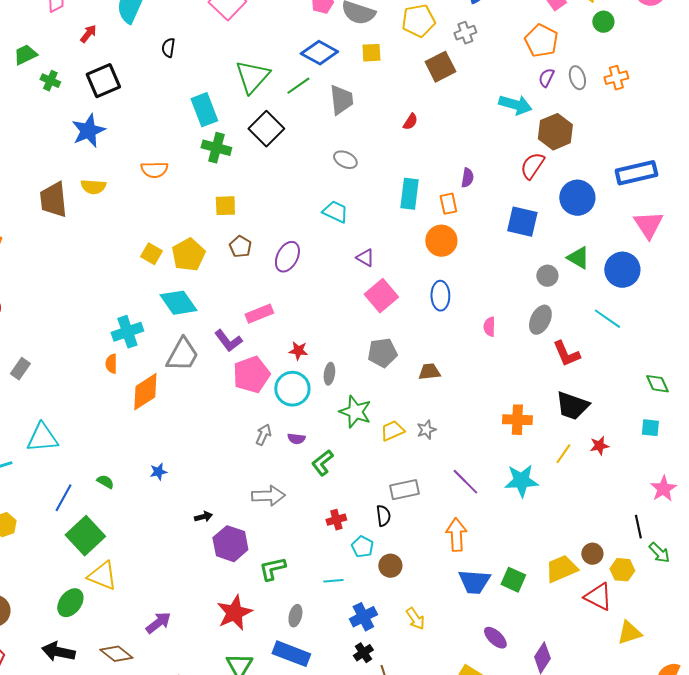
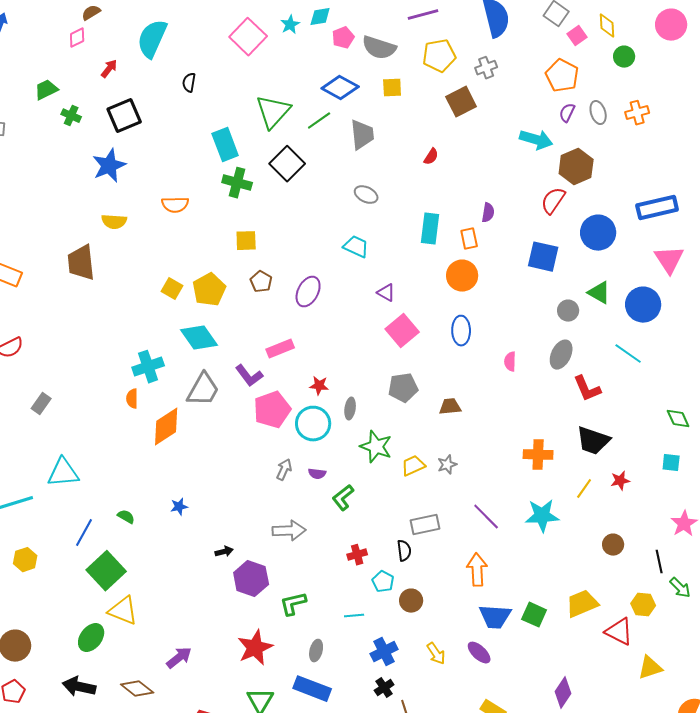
brown trapezoid: (53, 200) -> (81, 263), moved
brown circle: (592, 554) -> (613, 545), moved
purple ellipse: (495, 638) -> (479, 653), moved

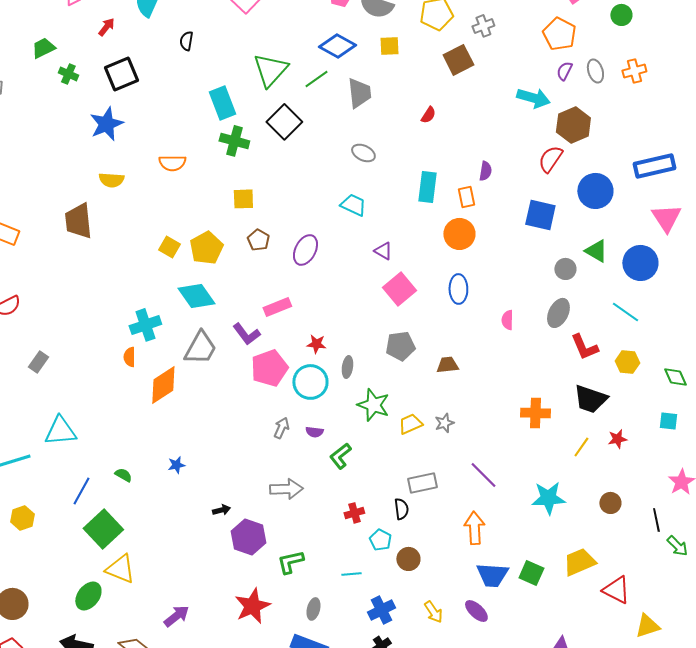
cyan star: (542, 516) -> (548, 498), moved
yellow hexagon: (643, 605) -> (627, 362), moved

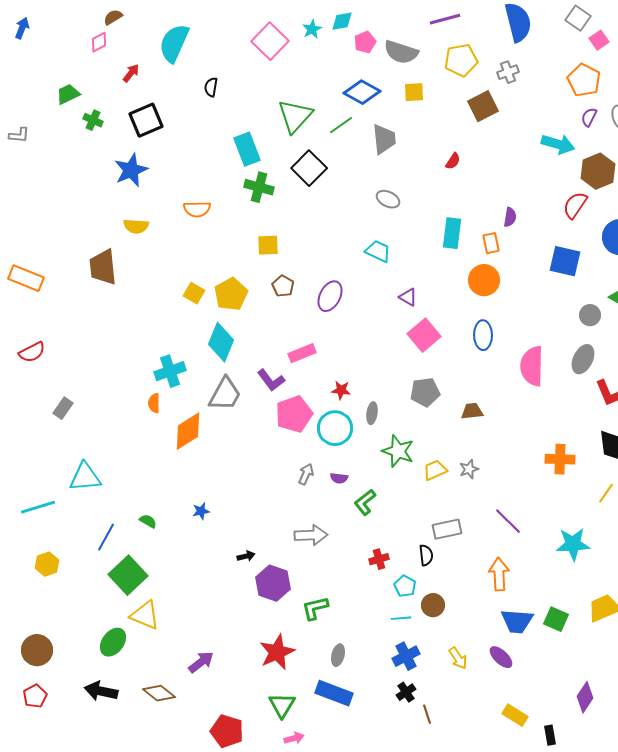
cyan diamond: (196, 296) -> (221, 342), turned 57
pink semicircle: (507, 320) -> (532, 366), size x2.0
cyan line: (351, 574) -> (401, 618), moved

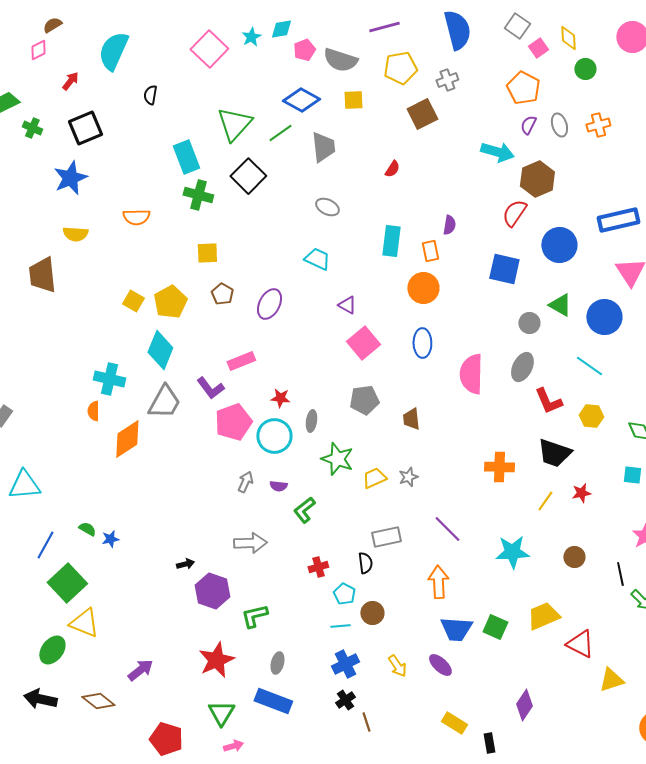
cyan cross: (170, 371) -> (109, 379), turned 32
brown trapezoid: (472, 411) -> (411, 419), turned -90
blue star: (201, 511) -> (110, 539), moved

